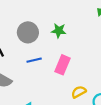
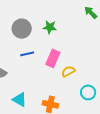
yellow semicircle: (79, 92) -> (68, 71), moved

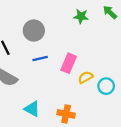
green star: (50, 27) -> (81, 16), moved
cyan circle: (88, 92) -> (106, 86), moved

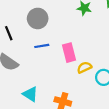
pink rectangle: (69, 63) -> (69, 53), turned -42

